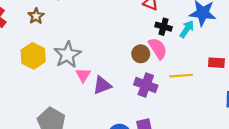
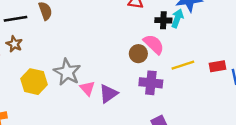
brown star: (36, 16) -> (14, 44), moved
black cross: (164, 27) -> (163, 20), moved
red rectangle: (216, 63) -> (218, 66), moved

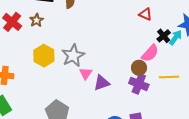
black cross: (163, 20) -> (164, 36), turned 32
pink semicircle: (154, 44) -> (150, 53), turned 72
brown circle: (138, 54) -> (139, 68), moved

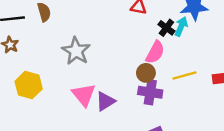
gray star: (73, 56) -> (76, 51), moved
pink triangle: (86, 74) -> (84, 95), size x1.5

